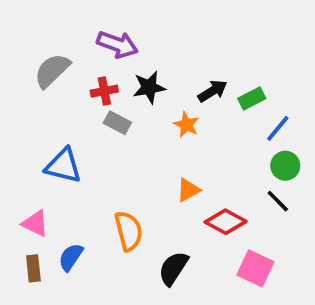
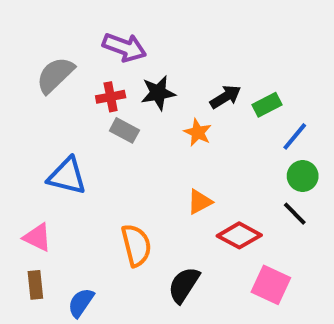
blue semicircle: (71, 257) -> (81, 303), moved

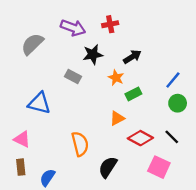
red cross: (111, 97) -> (110, 24), moved
green rectangle: (267, 105) -> (133, 94), moved
black line: (295, 214) -> (172, 137), moved

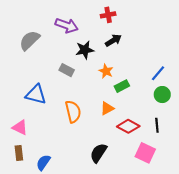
red cross: (110, 24) -> (108, 15), moved
black arrow: (132, 57) -> (113, 40), moved
black line: (172, 137) -> (157, 125), turned 40
orange semicircle: (80, 144) -> (73, 111), moved

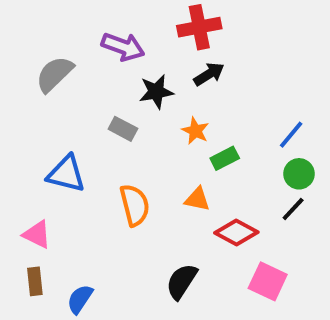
red cross: (108, 15) -> (199, 27), size x1.5
orange triangle: (107, 108) -> (197, 199), turned 40
black line: (157, 125) -> (293, 209), moved, turned 48

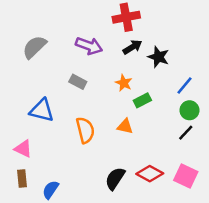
purple arrow: (123, 47) -> (89, 46), moved
black star: (156, 92) -> (158, 57), moved, turned 30
red diamond: (236, 232) -> (150, 174), moved
pink square: (268, 281) -> (186, 176), moved

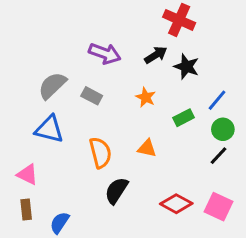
red cross: (126, 17) -> (179, 20), moved, turned 35
gray semicircle: (34, 47) -> (52, 86), moved
green rectangle: (142, 100) -> (184, 118), moved
black semicircle: (115, 179) -> (116, 191), moved

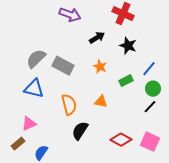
purple arrow: (105, 53) -> (70, 15), moved
black arrow: (156, 55) -> (97, 38), moved
gray rectangle: (92, 96) -> (63, 66), size x1.5
pink triangle: (27, 175) -> (29, 124), moved, turned -49
brown rectangle: (26, 210) -> (18, 144), turned 56

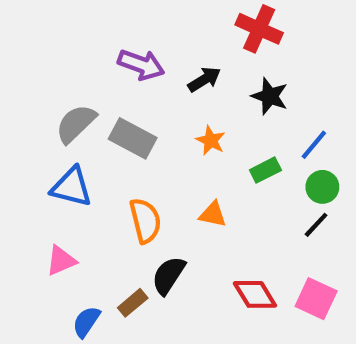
purple arrow: (70, 15) -> (141, 65), moved
red diamond: (121, 140) -> (255, 294), turned 30
brown rectangle: (18, 144) -> (133, 303), moved

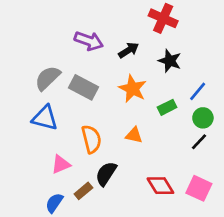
orange star: (211, 141) -> (133, 89), size x1.5
pink triangle: (61, 261) -> (61, 164), moved

